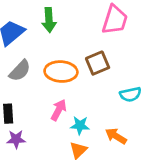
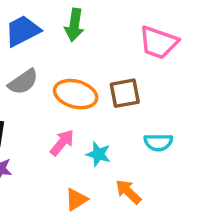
pink trapezoid: (115, 20) -> (159, 42), turned 80
cyan star: (80, 125) -> (98, 154), moved

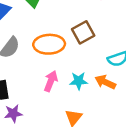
orange arrow: (128, 192) -> (105, 82), moved

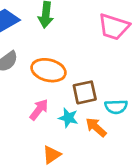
brown square: (83, 32) -> (85, 92), moved

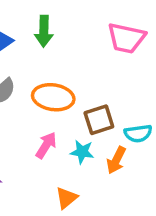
orange arrow: (96, 127) -> (116, 160), turned -100

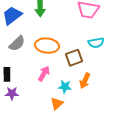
cyan semicircle: (138, 133) -> (96, 43), moved
cyan star: (82, 152) -> (65, 87), moved

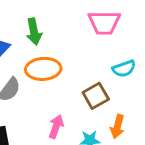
orange ellipse: (47, 46) -> (43, 69), moved

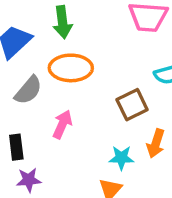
pink arrow: (56, 127) -> (62, 124), moved

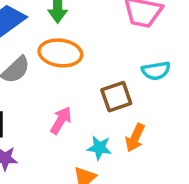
pink arrow: (62, 124) -> (61, 120), moved

